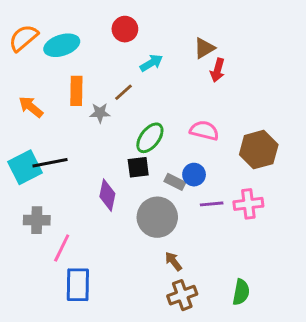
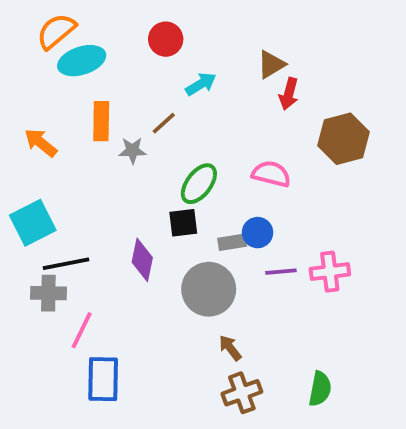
orange semicircle: (24, 38) -> (56, 31), moved
brown hexagon: (259, 150) -> (343, 139), moved
black line: (50, 163) -> (66, 264), moved
gray rectangle: (175, 182) -> (232, 242), turned -36

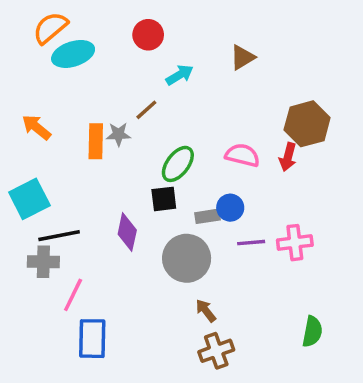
red arrow: (289, 94) -> (288, 157), moved
orange rectangle: (101, 121) -> (96, 141), moved
green semicircle: (320, 389) -> (312, 332), moved

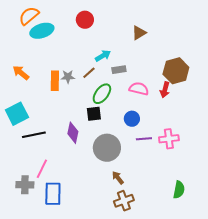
cyan arrow: (180, 75) -> (103, 56), moved
brown line: (146, 110) -> (89, 73), moved
gray rectangle: (208, 216) -> (119, 70), moved
gray cross: (43, 262) -> (25, 185), moved

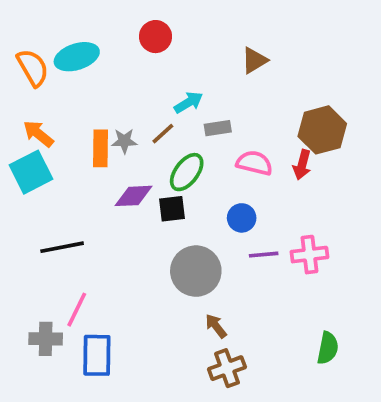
orange semicircle: (29, 16) -> (33, 68), moved, turned 100
cyan square: (17, 114) -> (31, 172), moved
purple diamond: (73, 133) -> (134, 196), moved, turned 75

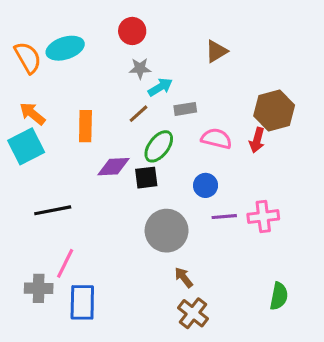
gray star: (124, 141) -> (140, 68), moved
brown cross: (227, 368) -> (193, 313), turned -32

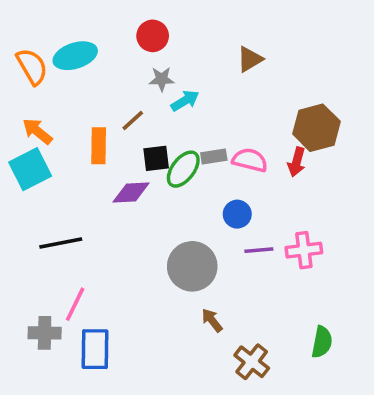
gray rectangle: (185, 109) -> (214, 157), moved
brown line: (138, 114) -> (133, 120), moved
black square: (146, 178) -> (156, 158), moved
brown cross: (193, 313) -> (252, 362), moved

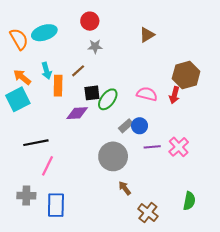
cyan arrow: (185, 101) -> (46, 71), moved, turned 105
gray rectangle: (214, 157) -> (126, 126), moved, turned -32
pink cross: (304, 250) -> (179, 147), turned -36
pink line: (75, 304) -> (47, 166), moved

